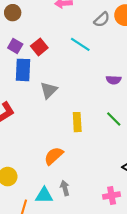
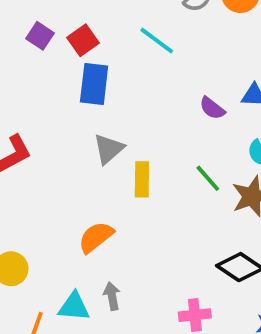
blue rectangle: (23, 70) -> (94, 84), moved
purple semicircle: (114, 80) -> (212, 108), turned 32
gray triangle: (49, 90) -> (109, 149), moved

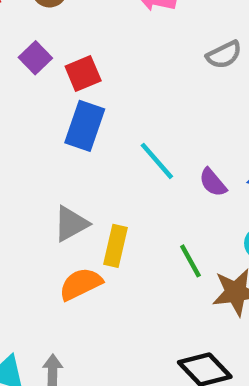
cyan line: (157, 41) -> (157, 161), moved
gray triangle: (109, 149) -> (71, 224), moved
orange semicircle: (96, 237) -> (81, 284), moved

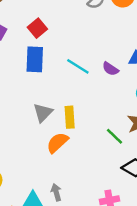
red square: (83, 74) -> (37, 28), moved
green line: (190, 261) -> (115, 136), moved

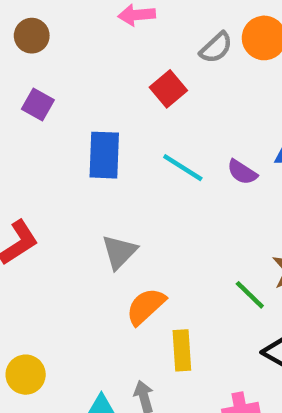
red square: (37, 28) -> (168, 89), moved
yellow rectangle: (70, 117) -> (182, 350), moved

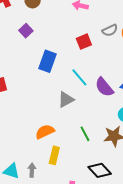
purple semicircle: (242, 172) -> (104, 87), size x1.5
gray triangle: (119, 252) -> (66, 99), moved
green line: (250, 295) -> (85, 134), moved

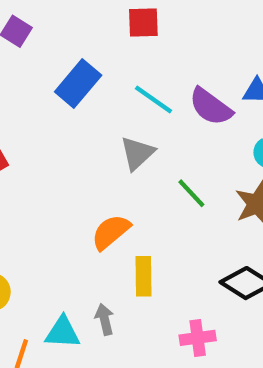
red square: (84, 42) -> (143, 23), turned 35
blue rectangle: (47, 61) -> (78, 83), turned 35
green line: (85, 134) -> (191, 193), moved

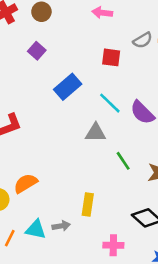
gray triangle: (137, 153) -> (96, 133), turned 35
orange semicircle: (111, 232) -> (26, 183), moved
gray arrow: (105, 319) -> (61, 226), turned 84

